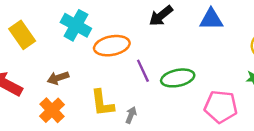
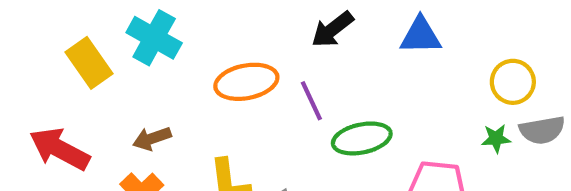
cyan cross: (76, 25) -> (154, 38), moved
purple line: (143, 71) -> (311, 101), moved

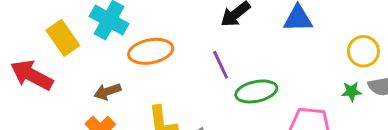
orange ellipse: (246, 82) -> (151, 51), moved
red arrow: (60, 149) -> (32, 75), moved

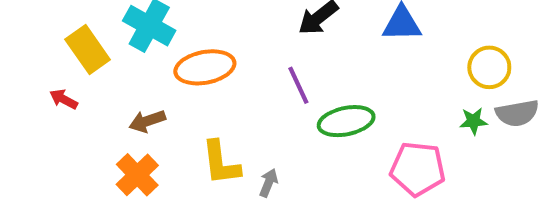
red arrow: (32, 75) -> (64, 99), moved, size x0.5

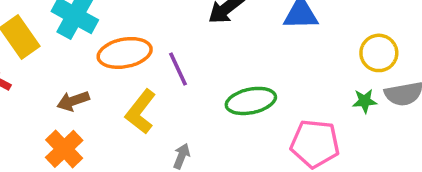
purple line: (298, 85) -> (178, 69), moved
yellow L-shape: (221, 163) -> (141, 112), moved, turned 45

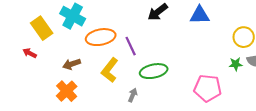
green ellipse: (251, 101) -> (154, 71), moved

